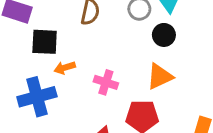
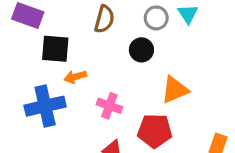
black circle: (164, 35) -> (141, 50), moved
pink cross: (106, 82) -> (109, 106), moved

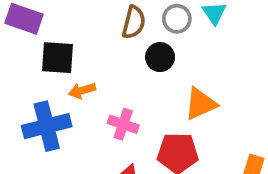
brown semicircle: (104, 19) -> (134, 22), moved

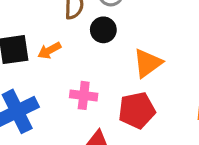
orange arrow: (82, 91) -> (49, 50), moved

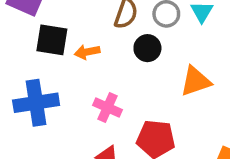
orange triangle: (148, 63) -> (196, 81), moved

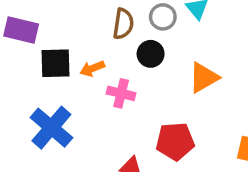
blue cross: (36, 103) -> (51, 128), turned -30
pink cross: (107, 108) -> (121, 93), moved

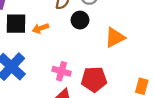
pink cross: (121, 93) -> (61, 71), moved

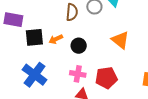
black circle: (80, 20) -> (79, 46), moved
orange triangle: (115, 37) -> (120, 40), turned -48

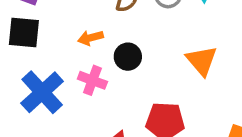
black square: (34, 37) -> (24, 33), moved
pink cross: (78, 74) -> (92, 80), moved

